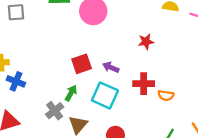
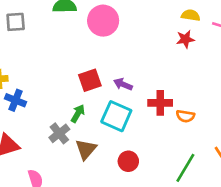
red star: (146, 42) -> (185, 39), moved

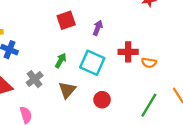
red square: (90, 80) -> (66, 20), moved
purple arrow: (123, 84) -> (98, 28), moved, turned 88
gray cross: (59, 133) -> (35, 79), moved

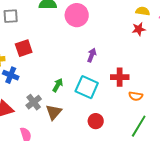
red square: (66, 20) -> (24, 48), moved
orange semicircle: (149, 63) -> (136, 96), moved
brown triangle: (67, 90) -> (54, 112), moved

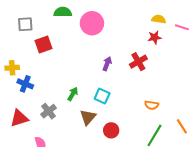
red square: (24, 48) -> (43, 44), moved
red cross: (120, 77) -> (138, 62), moved, turned -30
cyan square: (87, 87) -> (102, 96), size x0.7
brown triangle: (54, 112) -> (88, 117), moved

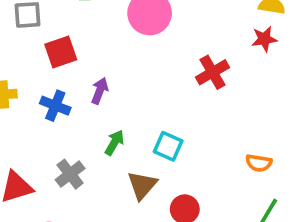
red cross: (138, 62) -> (213, 72), moved
purple arrow: (107, 64) -> (100, 91), moved
blue cross: (25, 84) -> (55, 106), moved

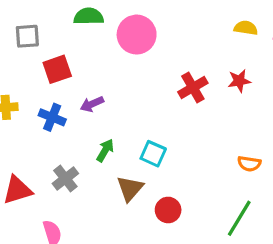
red star: (264, 39) -> (239, 81), moved
purple arrow: (100, 91) -> (92, 104), turned -135
orange semicircle: (259, 163) -> (249, 164), moved

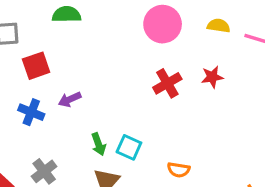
pink circle: (137, 35) -> (163, 24), moved
green arrow: (105, 150) -> (99, 144), moved, turned 130
orange semicircle: (249, 164) -> (179, 170), moved

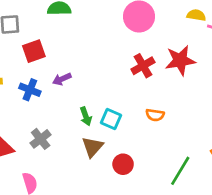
yellow semicircle: (219, 26) -> (196, 15), moved
red star: (212, 77) -> (180, 60), size x1.6
orange semicircle: (179, 170) -> (155, 115), moved

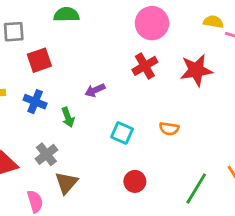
red cross: (143, 66) -> (145, 66), moved
purple arrow: (62, 79) -> (95, 90), moved
green arrow: (86, 116) -> (68, 117), moved
brown triangle: (92, 147) -> (66, 183), moved

